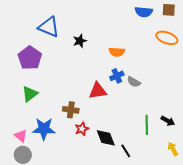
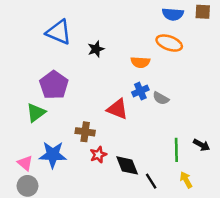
orange ellipse: (167, 38) -> (169, 43), moved
purple pentagon: (30, 58) -> (54, 85), moved
red triangle: (98, 91) -> (118, 109), turned 30
yellow arrow: (173, 149) -> (186, 180), moved

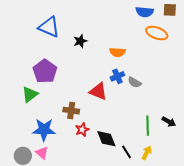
orange ellipse: (169, 43) -> (157, 33), moved
pink triangle: (25, 163) -> (42, 153), moved
yellow arrow: (186, 180) -> (147, 153), moved, turned 56

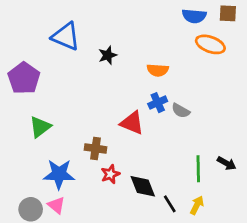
purple pentagon: (45, 71) -> (24, 78), moved

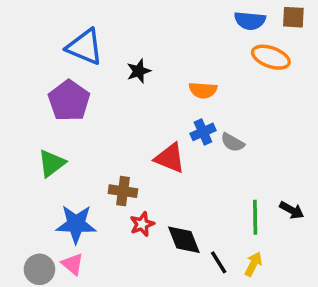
purple pentagon: (24, 78) -> (69, 101), moved

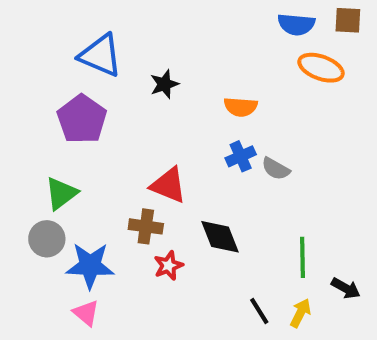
red triangle: (170, 158) -> (168, 185), moved
black arrow: (292, 210) -> (346, 288), moved
black diamond: (184, 240) -> (220, 237), moved
gray circle: (39, 269) -> (47, 239), moved

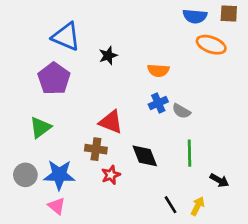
gray circle: (47, 239) -> (25, 175), moved
green line: (302, 257) -> (189, 153), moved
black arrow: (346, 288) -> (219, 180), moved

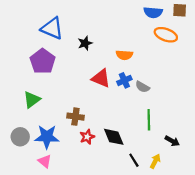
red triangle: (111, 122) -> (101, 78), moved
black diamond: (145, 156) -> (114, 137), moved

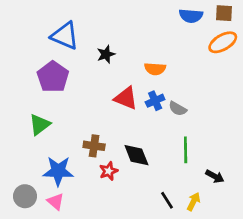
orange ellipse: (166, 35) -> (223, 42), moved, turned -50
gray circle: (20, 137) -> (25, 196), moved
black diamond: (114, 137) -> (136, 155), moved

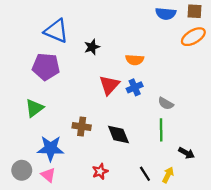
purple pentagon: (53, 77) -> (46, 67), turned -30
red triangle: (126, 98) -> (109, 85), turned 50
gray semicircle: (178, 109) -> (166, 103), moved
red star: (109, 171) -> (100, 171), moved

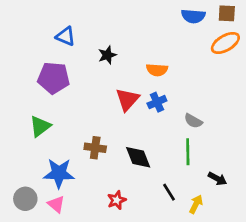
blue triangle: (56, 31) -> (66, 36), size x0.7
black line: (145, 174) -> (169, 192), moved

